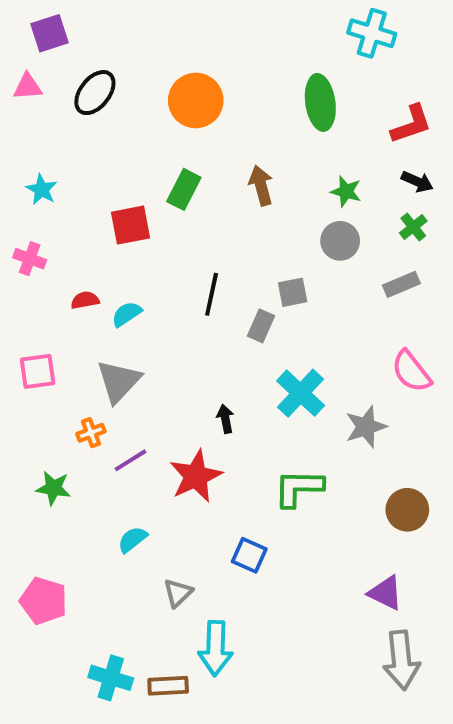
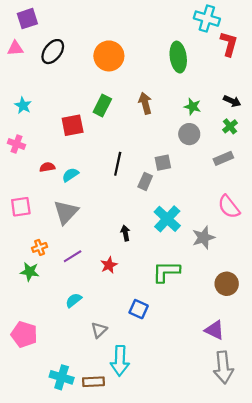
red L-shape: (411, 124) -> (229, 44), moved, turned -55
orange cross: (91, 433) -> (40, 247), moved
red star: (196, 476) -> (109, 265), size x0.6

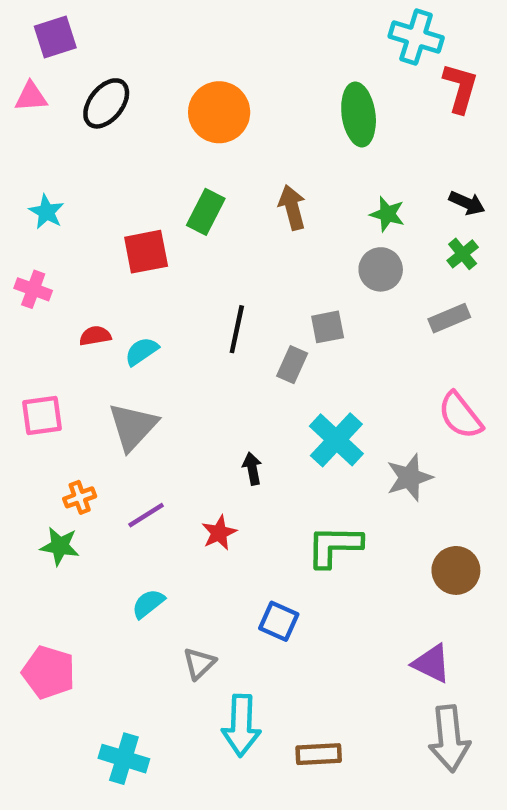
brown rectangle: (93, 382) -> (319, 754), moved

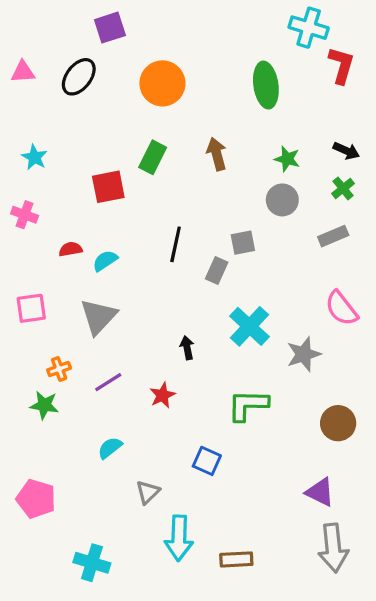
purple square: (55, 37) -> (110, 28), moved

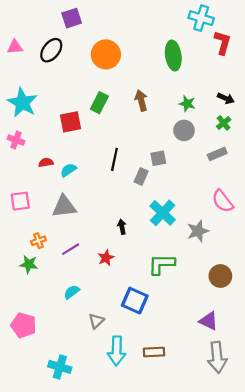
cyan star: (34, 157) -> (22, 103), size x1.8
gray triangle: (98, 316) -> (64, 206), turned 40
blue square: (207, 461) -> (135, 301), size x1.4
brown rectangle: (236, 559) -> (154, 352), moved

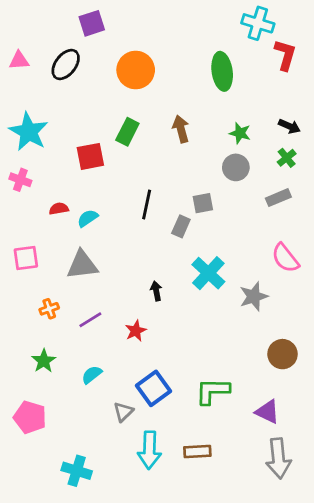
green star: (29, 264) -> (44, 361), moved, turned 30
green L-shape: (162, 264) -> (213, 391), moved
blue square: (135, 301) -> (154, 388), moved, turned 30

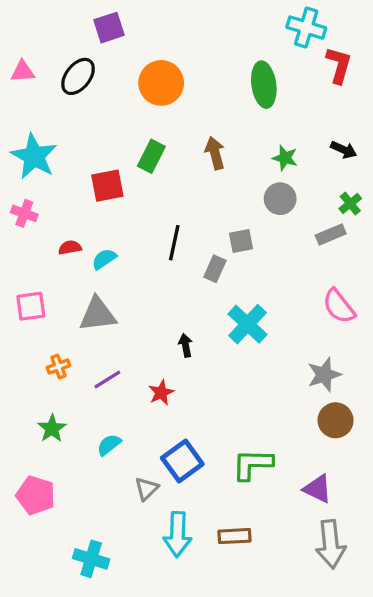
green cross: (287, 158) -> (350, 204), moved
gray star: (254, 296) -> (324, 375), moved

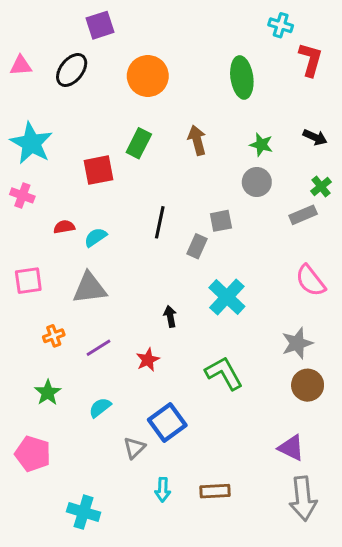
cyan cross: (306, 28) -> (281, 25), size x0.7
green L-shape: (252, 464) -> (224, 373), moved, turned 60
cyan arrow: (177, 534) -> (163, 490), size x0.6

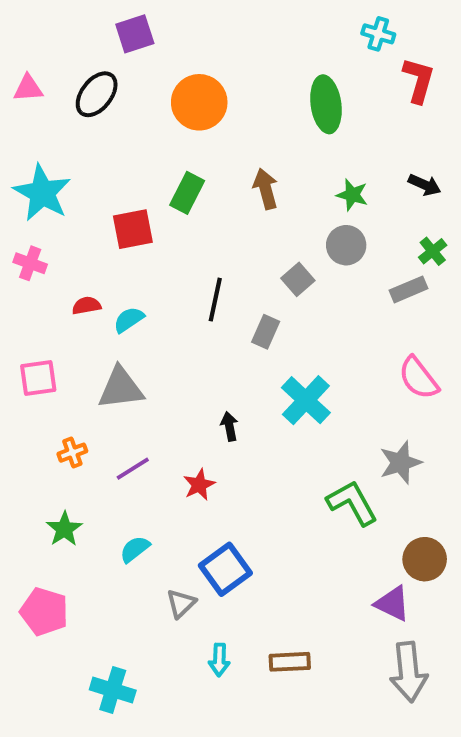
gray square: (221, 221) -> (298, 279), moved, turned -30
green L-shape: (224, 373) -> (352, 503), moved
brown circle: (308, 385) -> (425, 559), moved

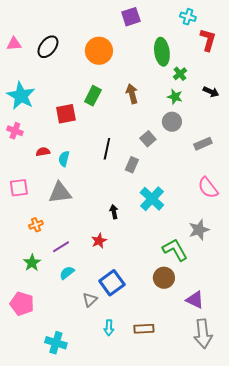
purple square: (135, 34) -> (131, 17), moved
green cross: (433, 251) -> (180, 74), moved
cyan semicircle: (129, 320) -> (64, 159), turned -42
purple line: (133, 469) -> (61, 247), moved
brown circle: (425, 559) -> (164, 278), moved

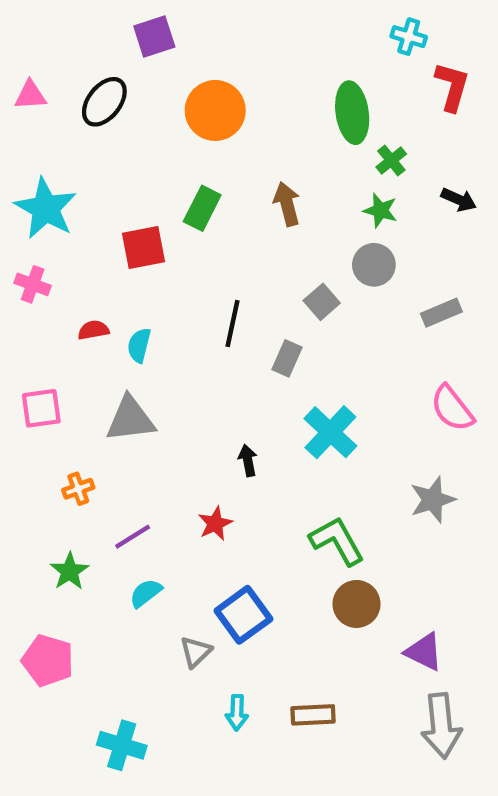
purple square: (131, 17) -> (154, 37), moved
green L-shape: (175, 250) -> (337, 541), moved

